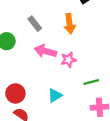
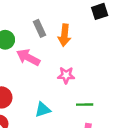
orange arrow: (70, 24) -> (64, 35), moved
pink arrow: (45, 51) -> (28, 57), moved

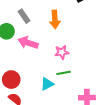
gray rectangle: (40, 28) -> (24, 16), moved
green line: (85, 105) -> (64, 73), moved

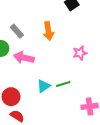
pink star: (62, 52) -> (80, 53), moved
cyan triangle: (47, 84) -> (43, 86), moved

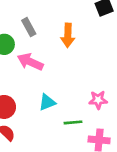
pink star: (80, 53) -> (98, 100), moved
green line: (63, 84) -> (73, 122), moved

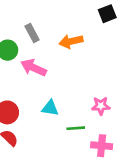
orange arrow: (68, 35) -> (71, 41), turned 75
cyan triangle: (47, 102) -> (50, 108), turned 30

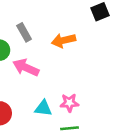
pink star: (101, 106) -> (69, 103), moved

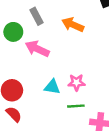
orange arrow: (63, 40) -> (73, 25), turned 35

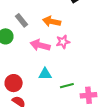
pink arrow: (37, 49) -> (40, 45), moved
pink star: (76, 82) -> (63, 42), moved

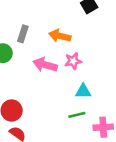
gray rectangle: (21, 20) -> (23, 34), turned 56
cyan triangle: (45, 74) -> (83, 91), moved

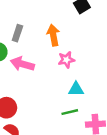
orange arrow: (60, 36) -> (53, 35), turned 66
pink arrow: (45, 65) -> (22, 64), moved

